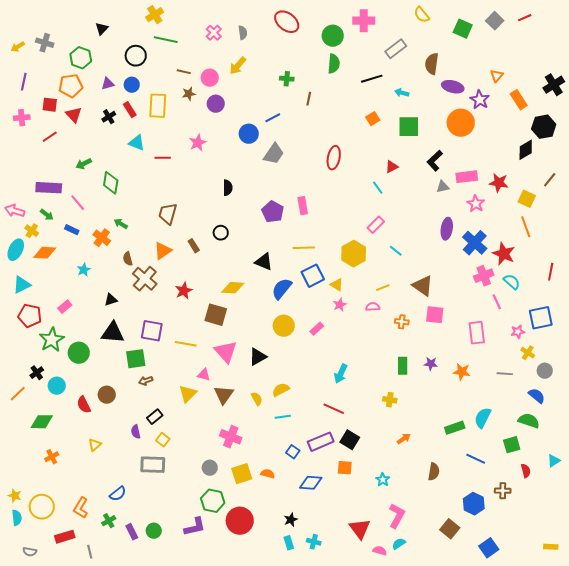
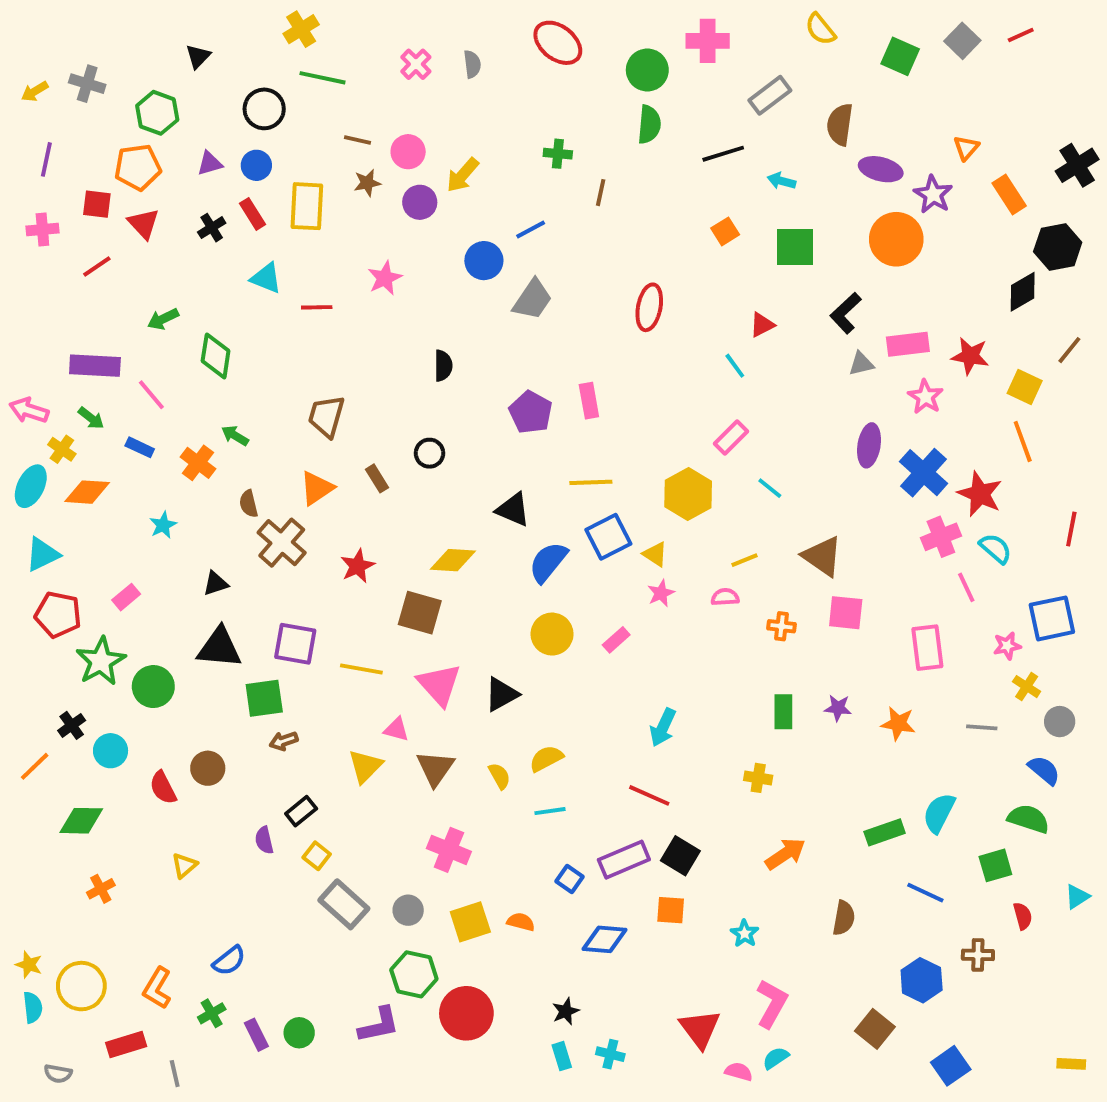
yellow arrow: (238, 66) -> (463, 175), moved
orange arrow: (404, 439) -> (785, 854), size x1.5
gray rectangle: (153, 465) -> (344, 904), moved, turned 40

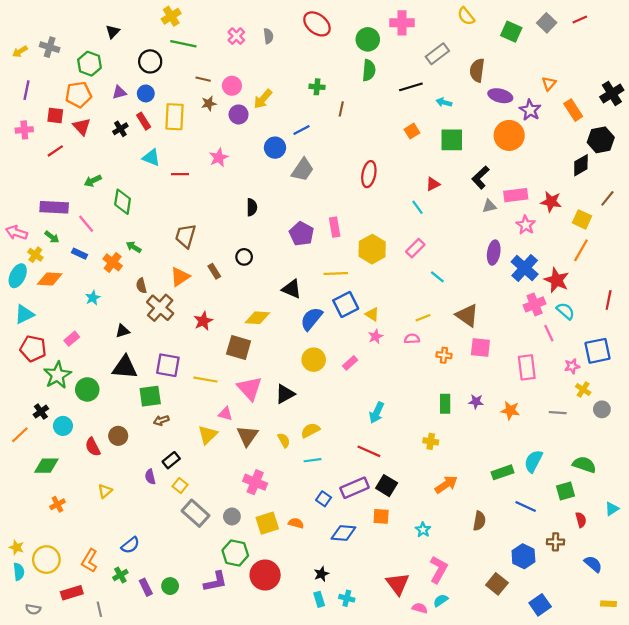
orange line: (1023, 441) -> (581, 250), turned 50
yellow hexagon: (688, 494) -> (372, 249), moved
blue semicircle: (1044, 770) -> (593, 564), moved

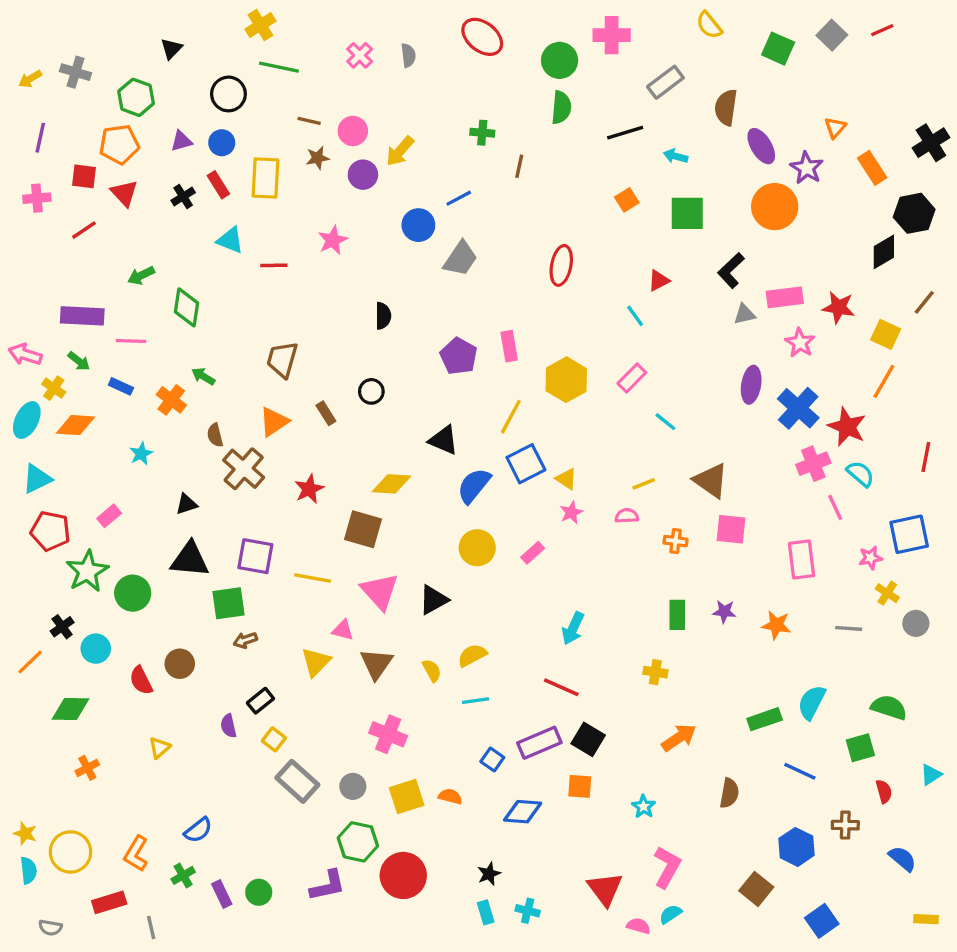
purple ellipse: (500, 96) -> (761, 146), turned 45
pink line: (86, 224) -> (131, 341), turned -48
yellow line: (336, 274) -> (511, 417), turned -60

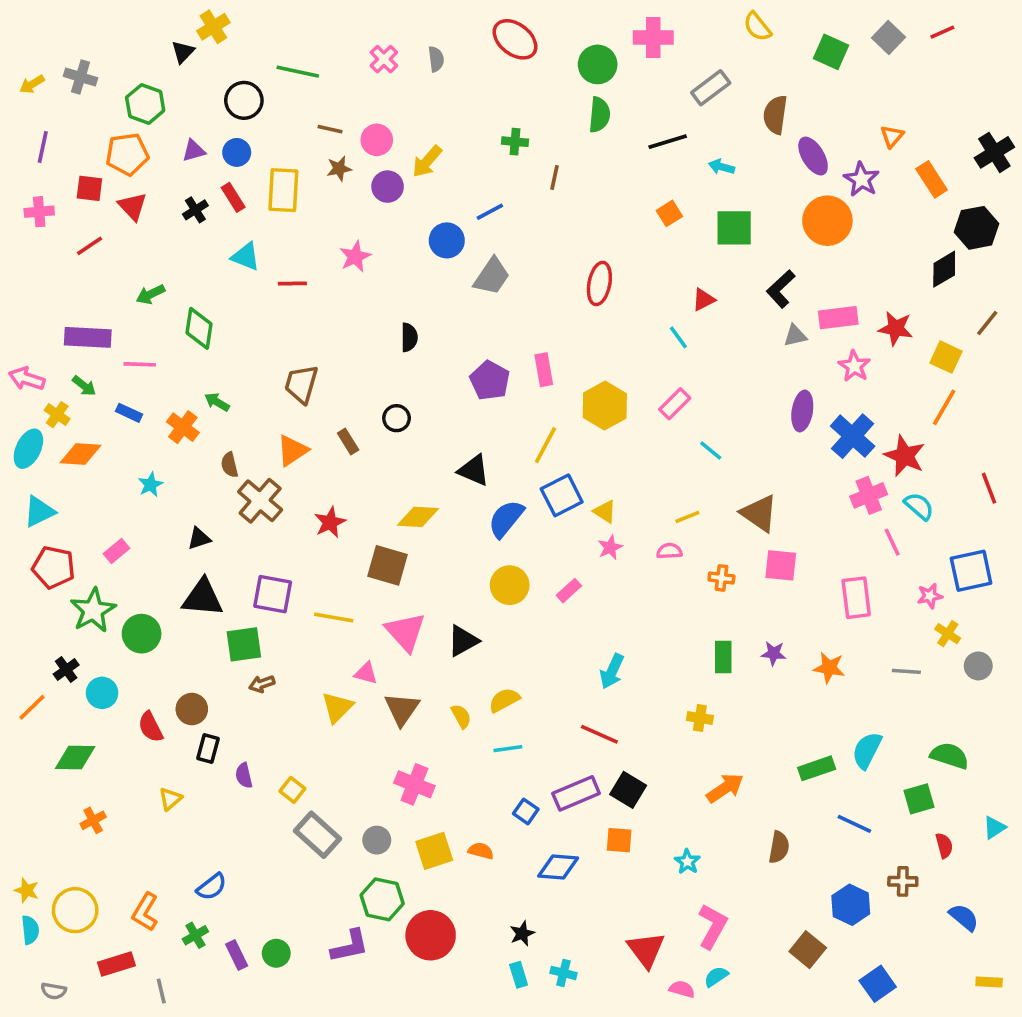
yellow cross: (260, 25) -> (213, 27), moved
red line: (926, 457) -> (989, 488), turned -32
black rectangle: (260, 701) -> (208, 749), moved, turned -36

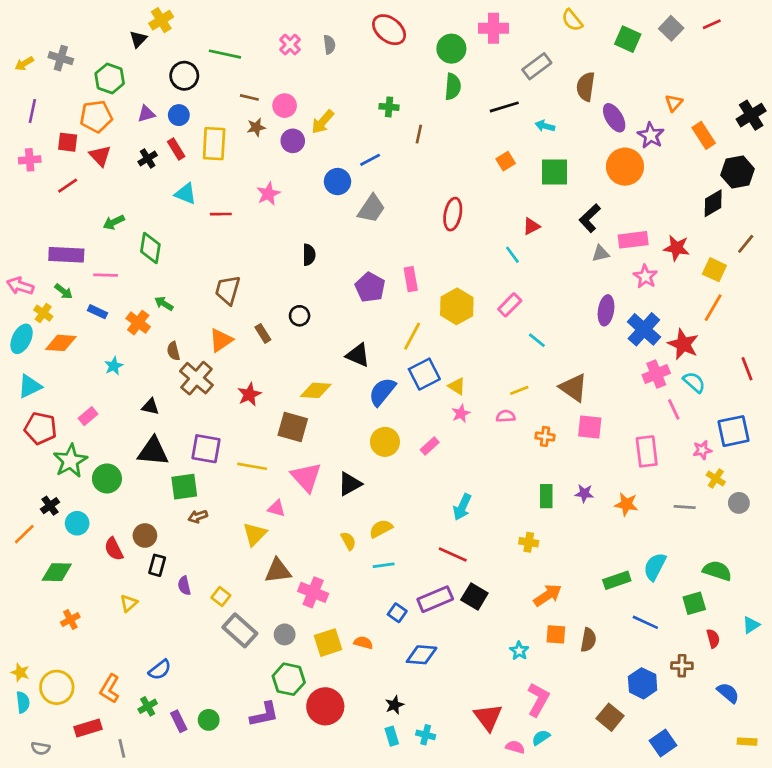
black triangle: (199, 538) -> (150, 407), turned 30
brown triangle: (402, 709) -> (278, 571), moved, turned 48
orange square: (619, 840) -> (556, 634), moved

